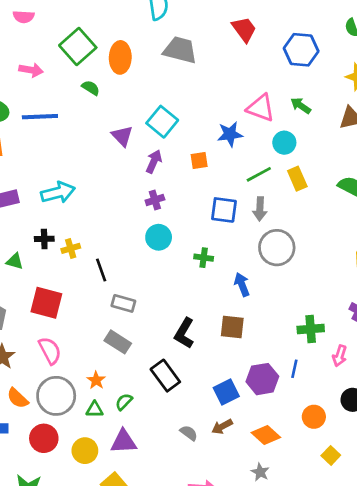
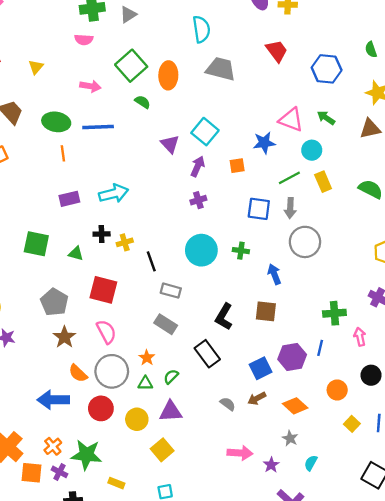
cyan circle: (159, 237) -> (201, 250), moved, size x1.4
pink arrow: (340, 356) -> (360, 337), turned 150

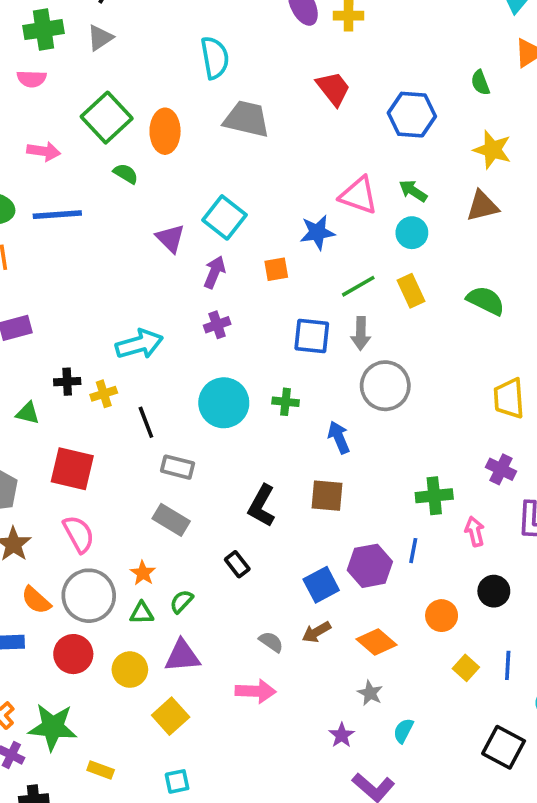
cyan circle: (312, 150) -> (412, 233), moved
cyan arrow: (114, 193) -> (139, 344), moved
black rectangle: (207, 354) -> (237, 564), size x0.6
pink arrow: (240, 453) -> (256, 691), moved

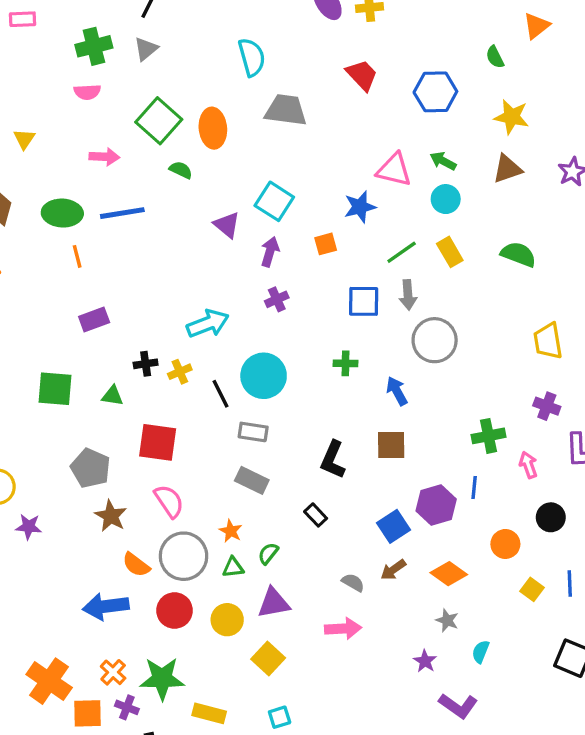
cyan circle: (224, 403) -> (264, 376), moved
yellow rectangle: (101, 770) -> (209, 713), size x1.4

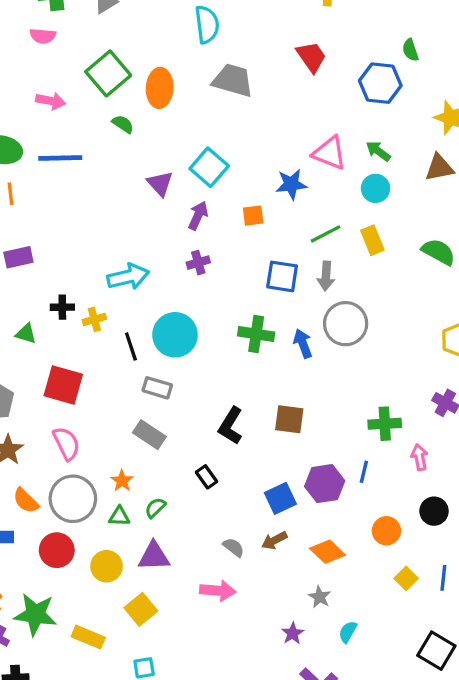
green semicircle: (495, 57) -> (410, 50), moved
green cross: (345, 363) -> (256, 334), size x1.5
blue arrow: (397, 391) -> (303, 343), moved
yellow rectangle: (209, 713) -> (88, 637), moved

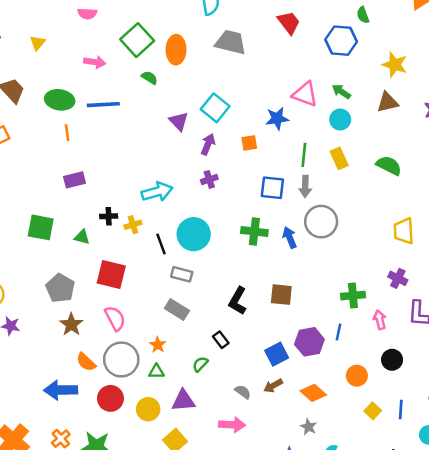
green line: (326, 234) -> (304, 155), turned -55
green semicircle: (155, 508) -> (200, 364), moved

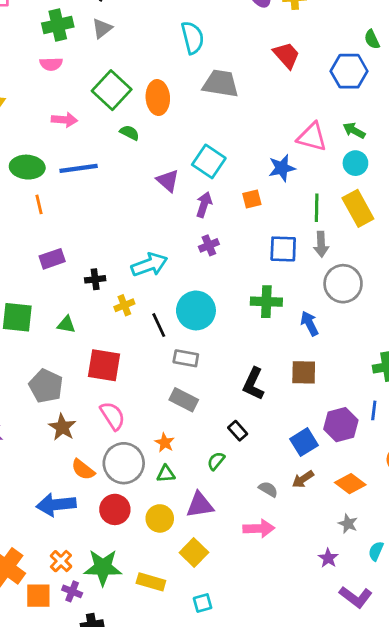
yellow rectangle: (339, 158) -> (358, 208), size x1.4
black cross: (109, 216) -> (95, 279), moved
blue arrow: (290, 237) -> (309, 324), moved

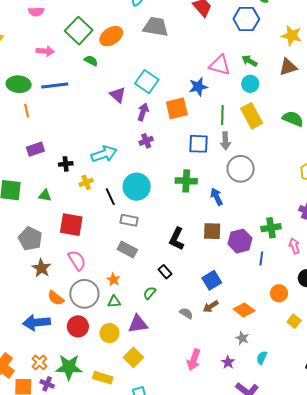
orange ellipse: (158, 98) -> (111, 36), turned 60
orange square: (252, 199) -> (177, 108), size x1.6
purple hexagon: (341, 425) -> (240, 241), moved
pink arrow: (259, 528) -> (194, 360), moved, turned 110

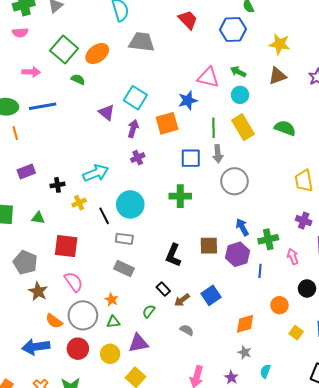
blue arrow: (217, 197) -> (242, 227), moved
brown arrow: (211, 306) -> (182, 300), moved
orange diamond: (244, 310) -> (245, 324), turned -50

